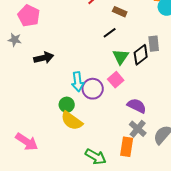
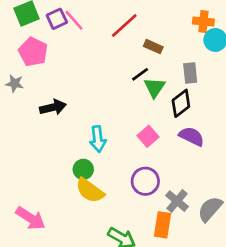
gray rectangle: (154, 44) -> (190, 73), moved
green triangle: (121, 57) -> (155, 87), moved
purple circle: (93, 89) -> (145, 181), moved
purple semicircle: (137, 106) -> (192, 136), moved

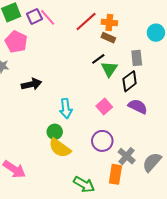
orange cross: (203, 21) -> (109, 22), moved

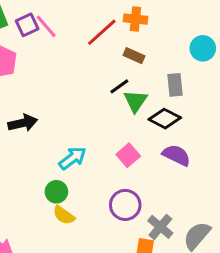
orange cross: (109, 22) -> (135, 19), moved
black diamond: (130, 81) -> (165, 119), turned 65
cyan arrow: (66, 109) -> (73, 158), turned -120
yellow semicircle: (60, 148) -> (64, 215), size x0.7

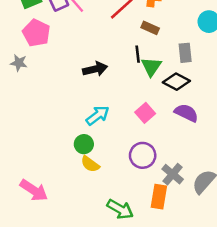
black line: (119, 86) -> (138, 54), turned -60
black arrow: (23, 123) -> (95, 69), moved

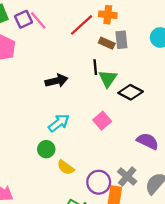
gray rectangle: (185, 53) -> (121, 40), moved
purple semicircle: (186, 113) -> (148, 141), moved
purple circle: (143, 155) -> (99, 182), moved
yellow semicircle: (90, 164) -> (66, 167), moved

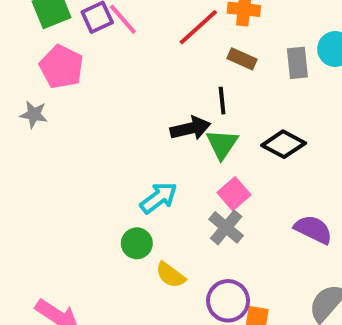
gray rectangle: (121, 40) -> (297, 63), moved
green triangle: (108, 79) -> (222, 144), moved
black arrow: (57, 81) -> (190, 128), moved
gray cross: (127, 176) -> (226, 227), moved

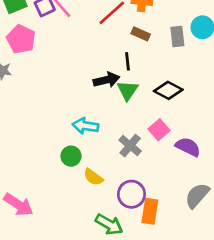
pink square: (234, 194) -> (159, 130), moved
cyan arrow: (159, 198) -> (85, 126), turned -135

